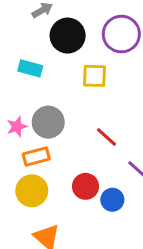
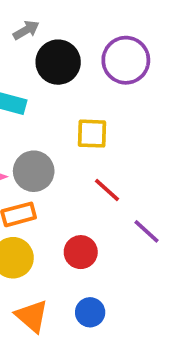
yellow square: (94, 76) -> (92, 134), moved
blue circle: (112, 200) -> (90, 312), moved

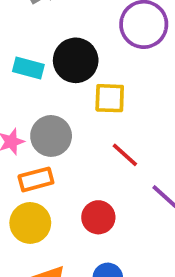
black circle: (58, 62) -> (76, 60), moved

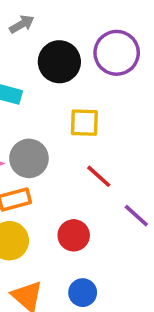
black circle: (76, 60) -> (59, 62), moved

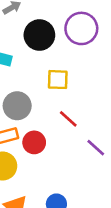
red circle: (74, 235) -> (34, 142), moved

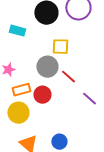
gray circle: (17, 106) -> (47, 67), moved

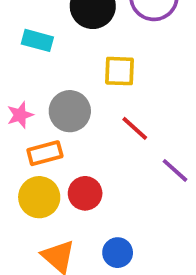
gray circle: (47, 67) -> (70, 111), moved
red circle: (42, 95) -> (85, 193), moved

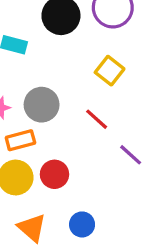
yellow square: (120, 71) -> (110, 71), moved, turned 36

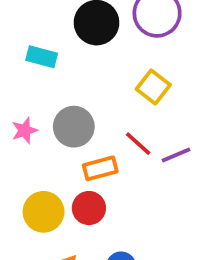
orange rectangle: (20, 140) -> (100, 168), moved
purple line: (131, 155) -> (176, 155), moved, turned -65

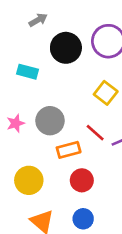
red circle: (89, 208) -> (82, 180), moved

